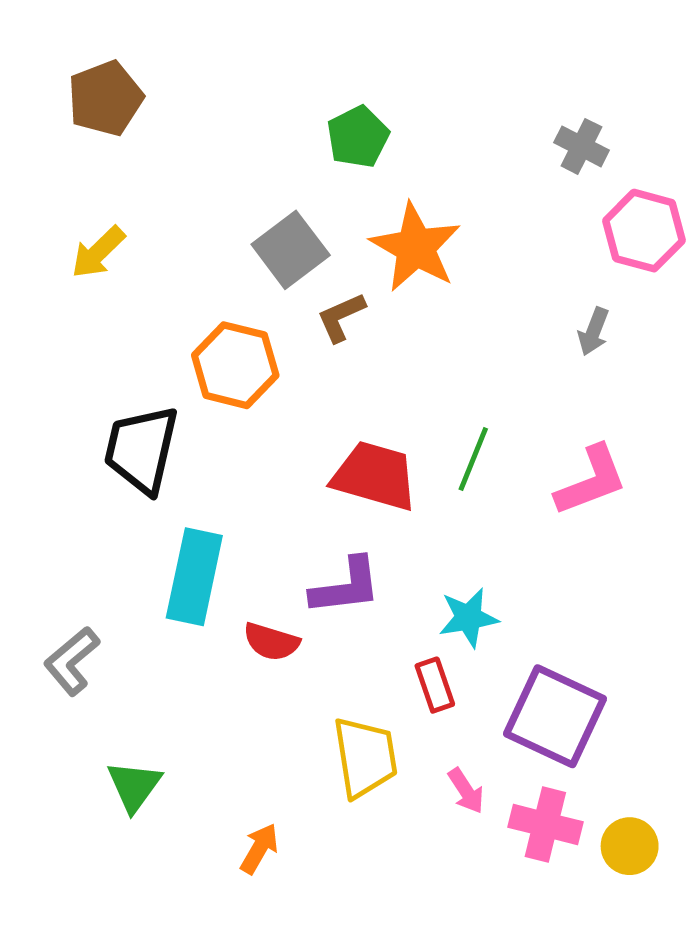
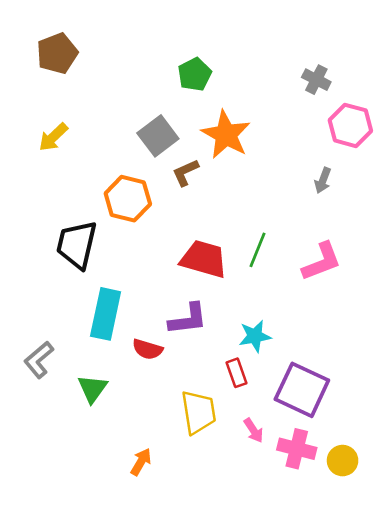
green triangle: (134, 786) -> (92, 389), moved

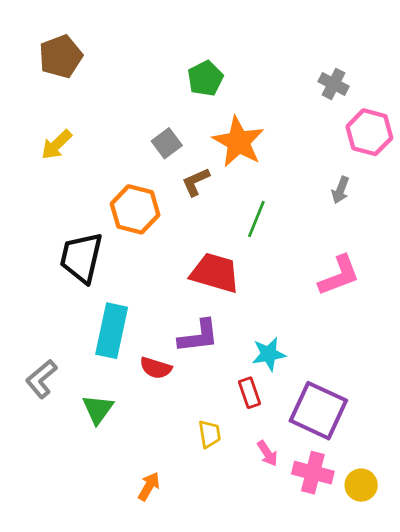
gray square: (158, 136) -> (167, 143), size x0.7
green line: (257, 250) -> (256, 219), moved
yellow trapezoid: (199, 412) -> (209, 434), size x0.6

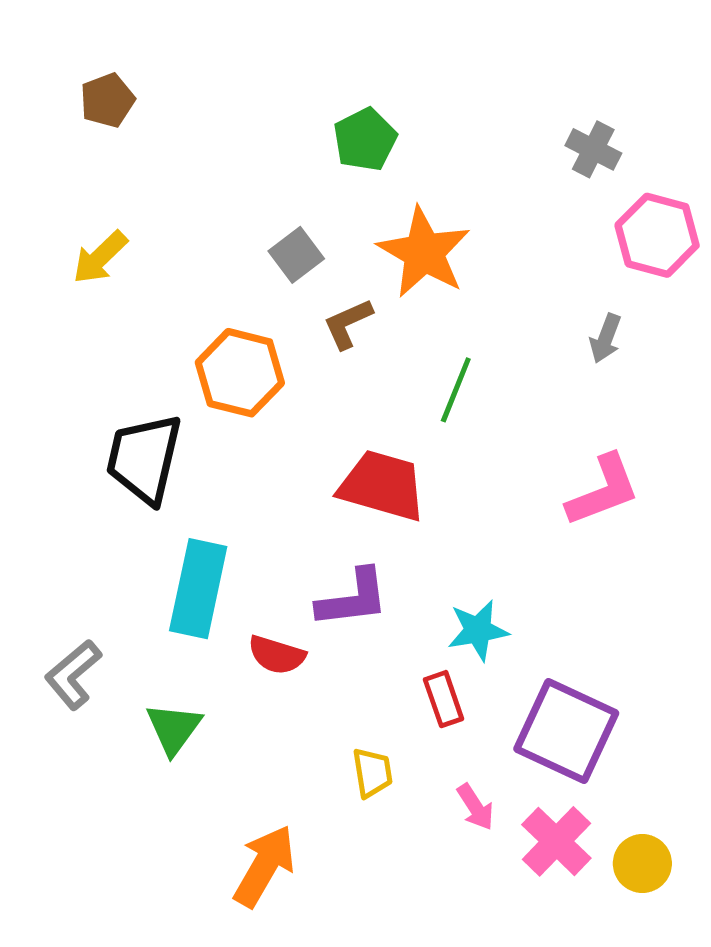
brown pentagon: (61, 56) -> (107, 100), size x0.7
pink cross: (313, 473) -> (556, 841), turned 30
orange arrow: (149, 486) -> (264, 866), size x1.6

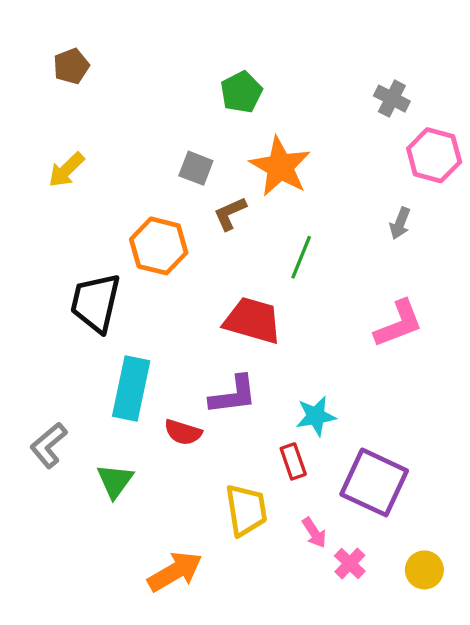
gray square: (296, 255) -> (196, 168), turned -32
yellow trapezoid: (372, 773) -> (246, 510), size x1.6
pink cross: (556, 841) -> (350, 563), moved, size x0.7
orange arrow: (264, 866) -> (175, 572), turned 30

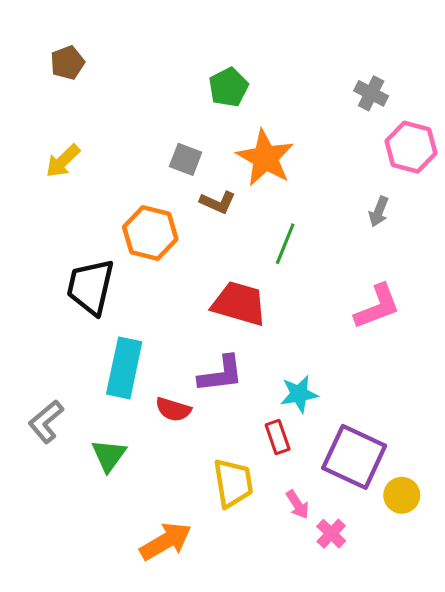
brown L-shape: (230, 214) -> (218, 202), turned -132
yellow circle: (424, 570) -> (402, 495), moved

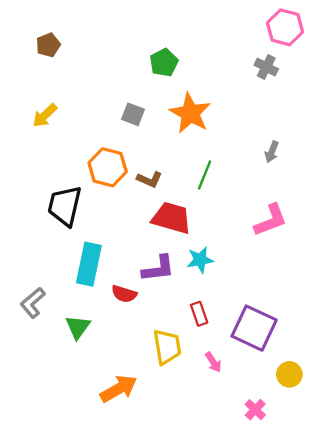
pink hexagon: (411, 147) -> (285, 27), moved
brown L-shape: (218, 202) -> (149, 179), moved
cyan star: (299, 394) -> (200, 260), moved
yellow circle: (402, 495) -> (289, 374), moved
pink cross: (331, 534) -> (255, 410), moved

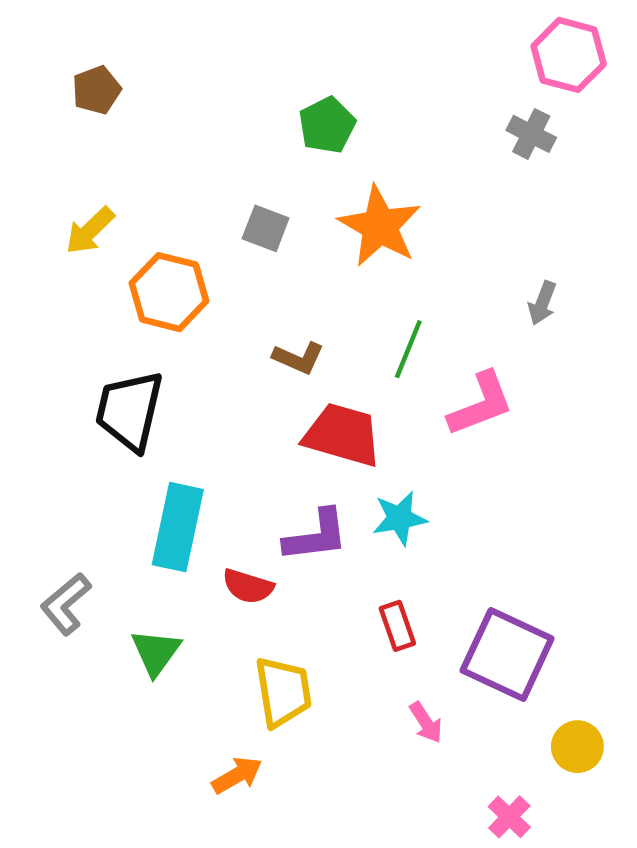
orange hexagon: (108, 167) -> (169, 292), moved
pink L-shape: (271, 220) -> (481, 404), moved
yellow trapezoid: (167, 347) -> (283, 692), moved
orange arrow: (119, 389) -> (237, 775), size x0.7

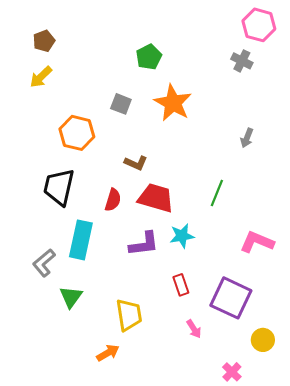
yellow arrow: (90, 231) -> (41, 77), moved
green line: (408, 349) -> (217, 193), moved
pink L-shape: (481, 404) -> (257, 242), moved, turned -136
red semicircle: (248, 586) -> (113, 200), moved, turned -90
gray L-shape: (66, 604) -> (44, 263), moved

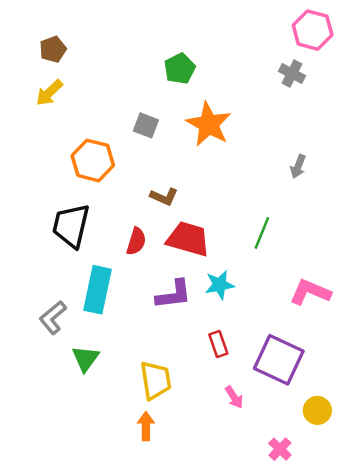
orange arrow: (108, 353) -> (146, 426), moved, turned -60

